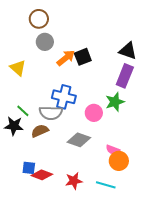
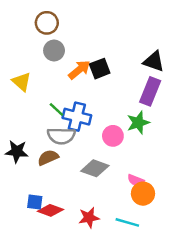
green line: (23, 111) -> (56, 109), moved

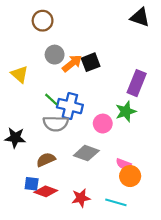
gray circle: (54, 50) -> (55, 55), moved
black triangle: (154, 61) -> (140, 17), moved
brown semicircle: (48, 158) -> (46, 160), moved

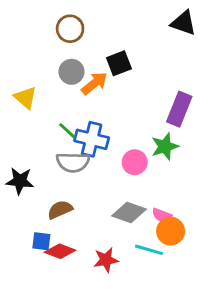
brown circle: (43, 21) -> (70, 29), moved
black square: (91, 62) -> (119, 63), moved
gray diamond: (86, 153) -> (129, 213), moved
cyan line: (116, 202) -> (149, 250), moved

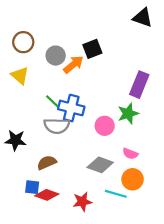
brown circle: (70, 29) -> (23, 42), moved
pink semicircle: (162, 215) -> (130, 154), moved

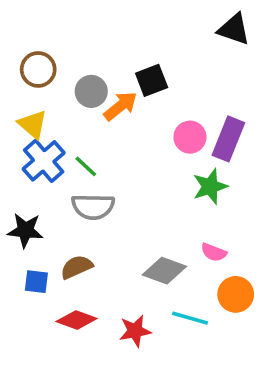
blue cross: (71, 108) -> (44, 161), moved, turned 35
pink circle: (105, 126) -> (190, 137), moved
orange circle: (133, 179) -> (236, 294), moved
blue square: (32, 187) -> (36, 282), moved

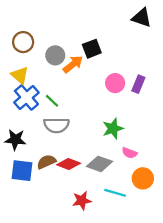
purple rectangle: (228, 139) -> (138, 84), size x0.7
green star: (210, 186) -> (113, 129), moved
blue square: (36, 282) -> (22, 171), size x1.5
red diamond: (77, 320) -> (69, 164), moved

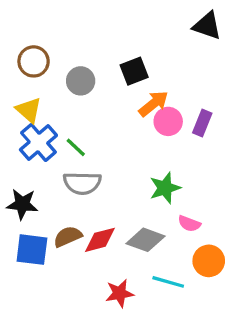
orange arrow: (73, 64) -> (154, 104), moved
red diamond: (69, 164) -> (100, 240), turned -35

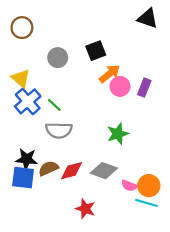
brown circle: (34, 61) -> (22, 28), moved
black star: (22, 204) -> (27, 159), moved
pink semicircle: (189, 224) -> (129, 186), moved
cyan line: (168, 282) -> (147, 203), moved
red star: (120, 293) -> (85, 209), turned 30

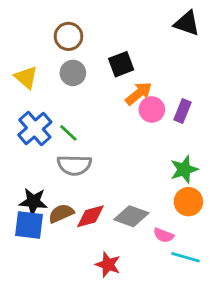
brown circle: (22, 28) -> (68, 36), moved
yellow triangle: (21, 78) -> (26, 77), moved
green star: (118, 134) -> (184, 169), moved
orange circle: (149, 186) -> (188, 202), moved

